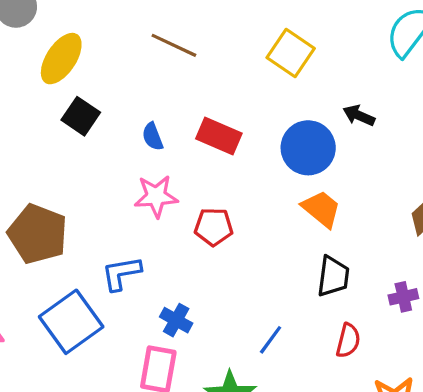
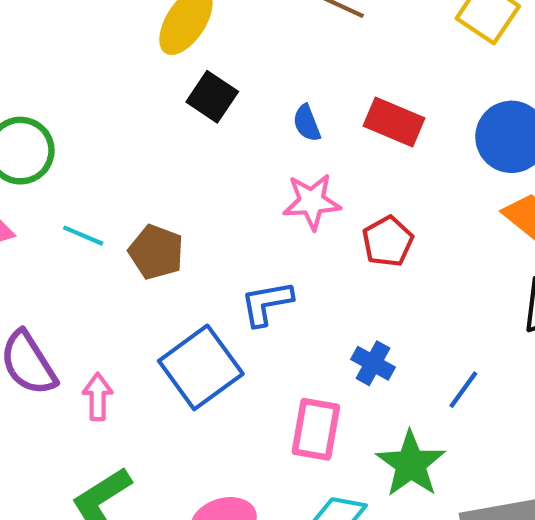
red pentagon: (214, 227) -> (388, 241), turned -30
brown pentagon: (38, 234) -> (156, 252), size x0.7
blue cross: (176, 320) -> (373, 363), moved

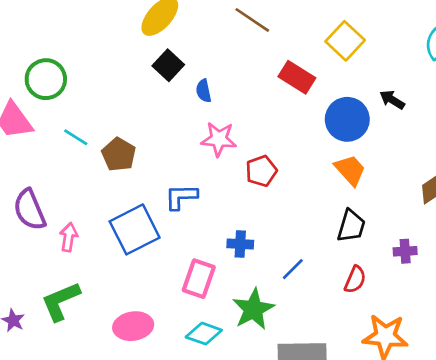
red rectangle: (394, 122) -> (297, 77), moved
blue semicircle: (307, 123) -> (204, 91), moved
blue cross: (373, 363) -> (240, 244), turned -35

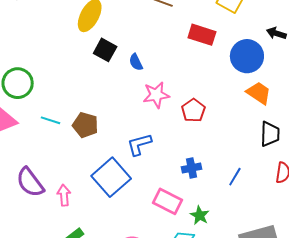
pink rectangle: (199, 279) -> (168, 201), turned -68
green star: (253, 309) -> (200, 215), moved, size x0.6

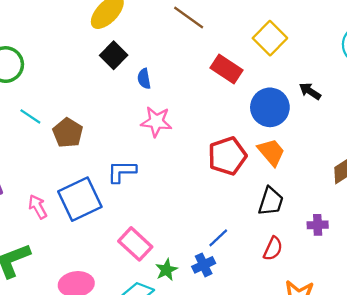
red pentagon: (193, 110) -> (227, 156), moved, size x1.4
blue cross: (192, 168) -> (204, 265), moved, turned -30
pink arrow: (64, 195) -> (38, 207), moved, turned -40

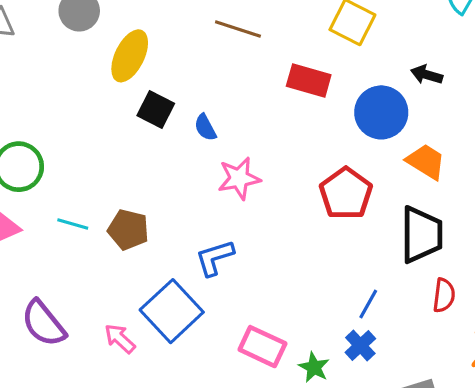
orange trapezoid: (271, 152) -> (426, 162), moved
black trapezoid: (271, 201) -> (421, 235), size x1.4

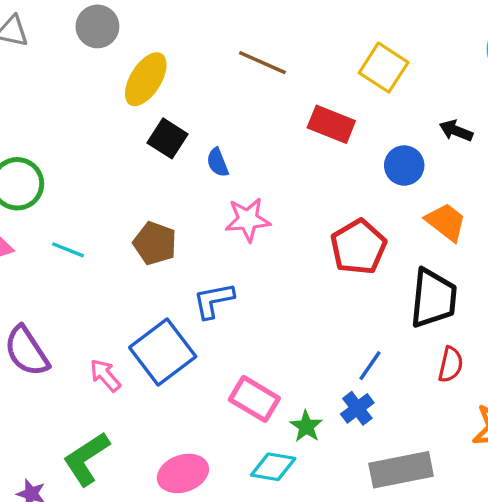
blue circle: (381, 112) -> (404, 166), size x0.7
brown pentagon: (128, 230) -> (155, 243), moved

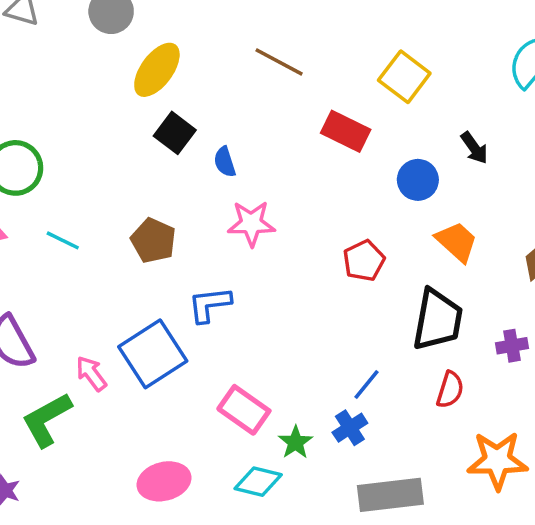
black arrow: (456, 131) -> (474, 148), turned -152
red pentagon: (358, 247) -> (364, 261), size x0.7
green L-shape: (86, 459) -> (47, 420), moved

